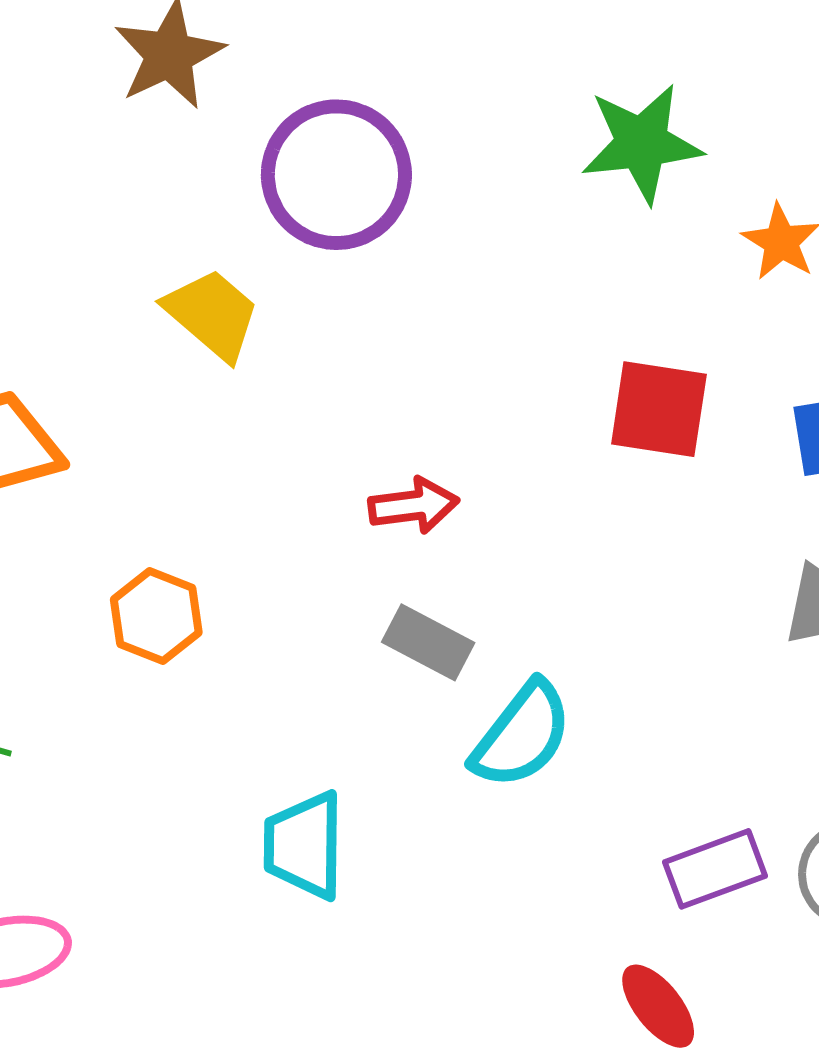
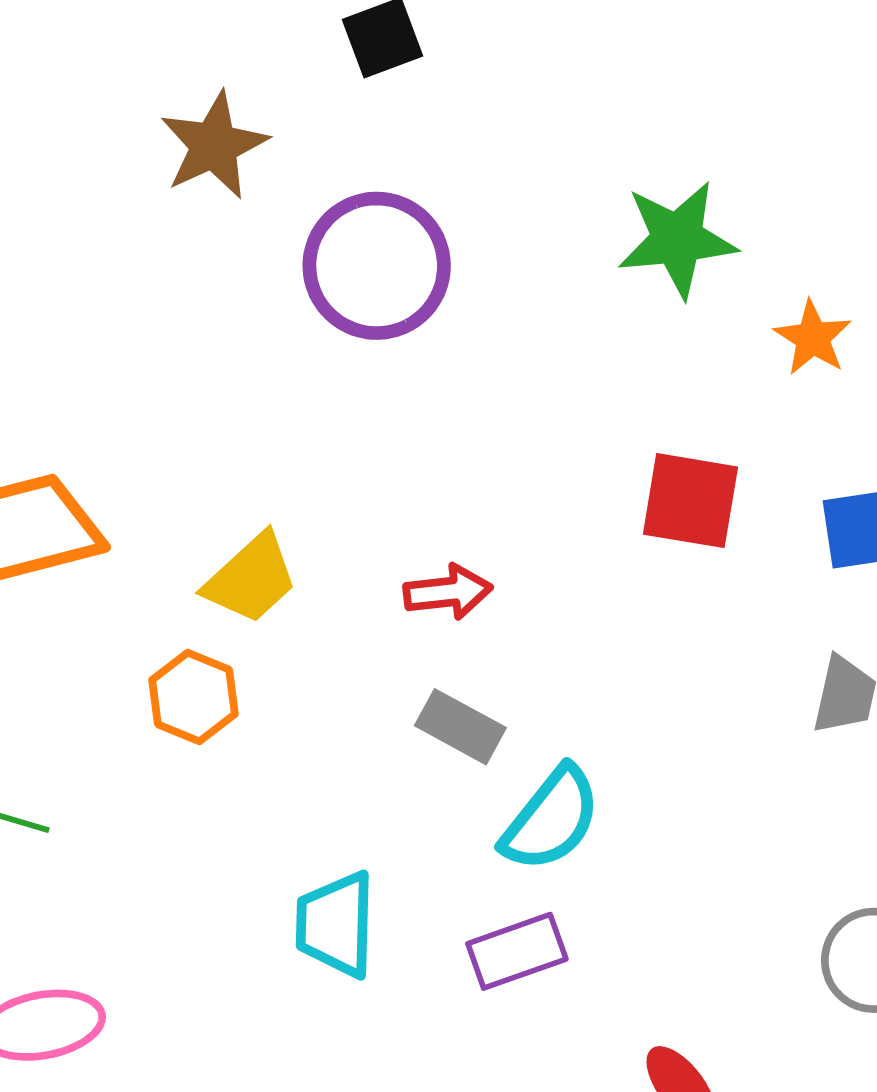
yellow trapezoid: (212, 314) -> (251, 579), moved, turned 96
purple rectangle: (715, 869) -> (517, 951), moved

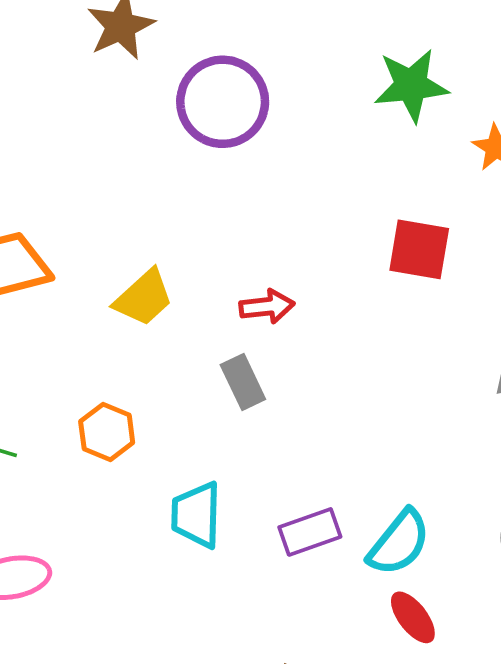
orange hexagon: (194, 697) -> (107, 432), moved
gray rectangle: (460, 727) -> (243, 382), moved, turned 36
cyan semicircle: (551, 819) -> (399, 543), moved

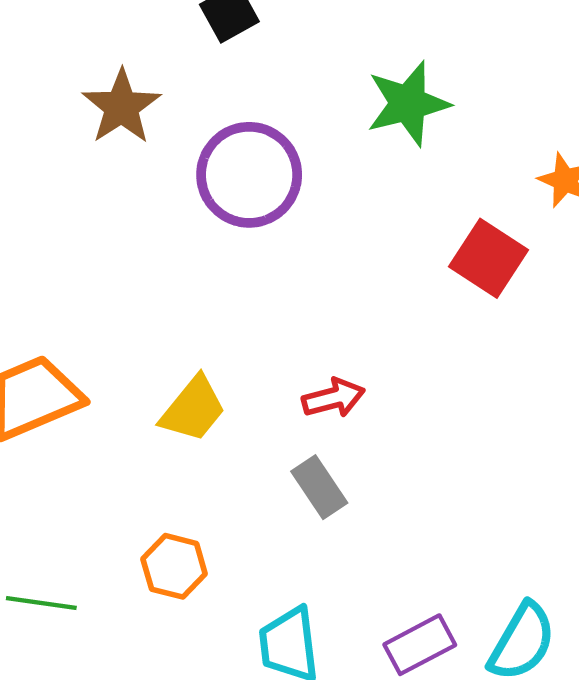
green star: (411, 85) -> (408, 104), moved
red square: (419, 249) -> (488, 258), moved, turned 32

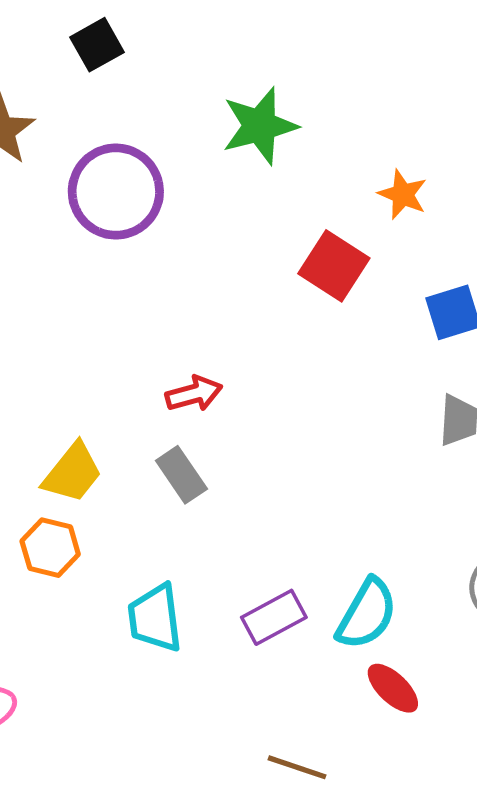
yellow trapezoid: (193, 409) -> (72, 473), moved

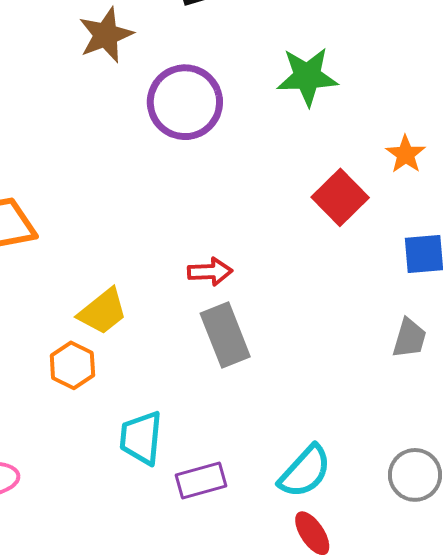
gray rectangle: (181, 475) -> (225, 335), moved, size x1.4
purple rectangle: (274, 617) -> (201, 481), moved

